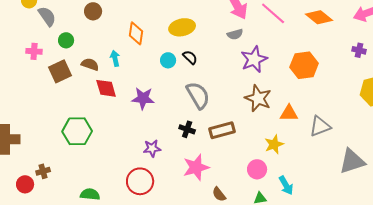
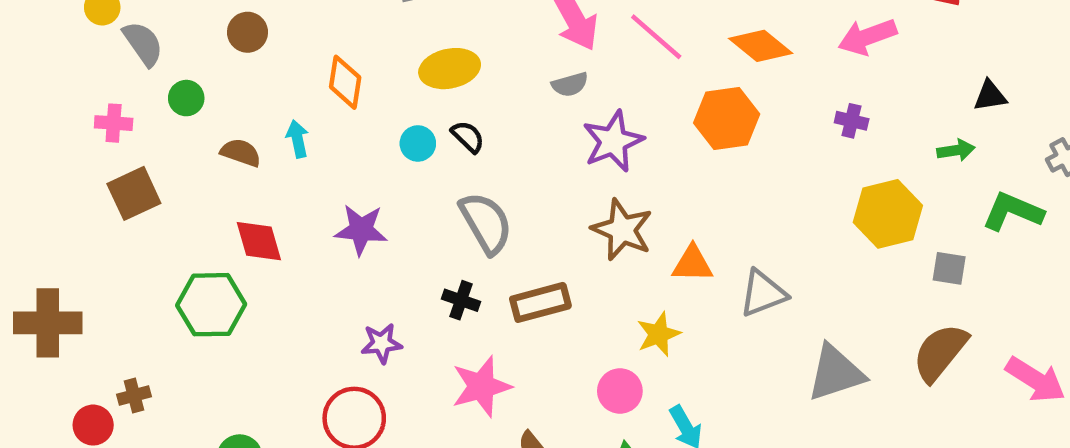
orange hexagon: (304, 65) -> (727, 119), moved
brown square: (60, 71) -> (134, 193), moved
red diamond: (106, 88) -> (259, 241), moved

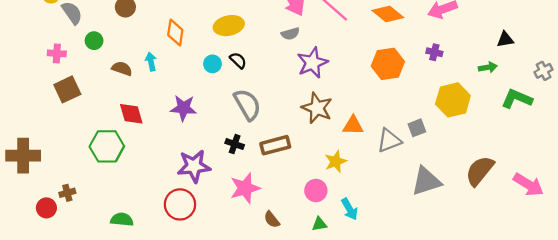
orange hexagon: (727, 119) -> (388, 64), moved
gray square: (949, 268) -> (417, 128), moved, turned -30
purple star: (381, 343) -> (194, 166), size x1.6

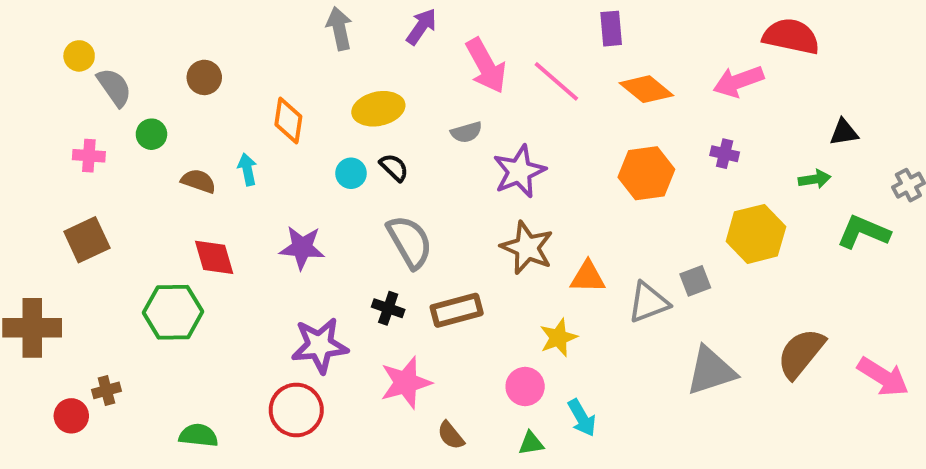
gray semicircle: (290, 34) -> (466, 132), moved
brown square: (67, 89) -> (87, 240), moved

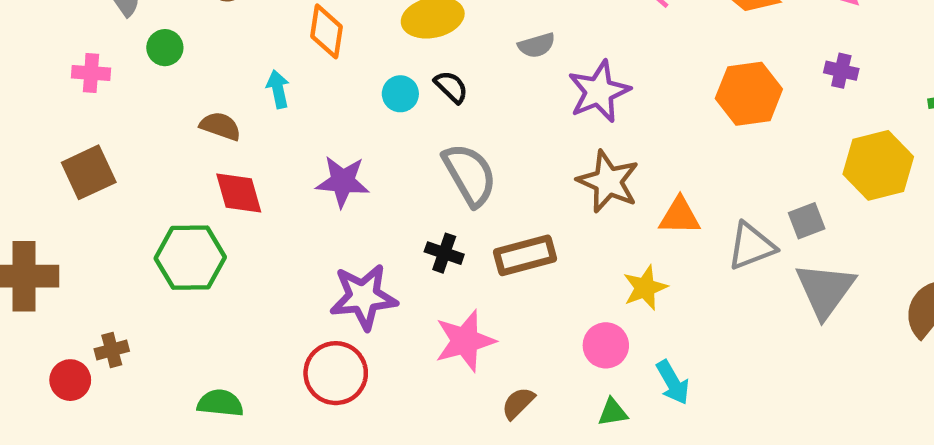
brown semicircle: (198, 181) -> (220, 126), moved
gray triangle: (711, 371) -> (825, 290), moved, turned -36
brown semicircle: (451, 435) -> (518, 403), turned 84

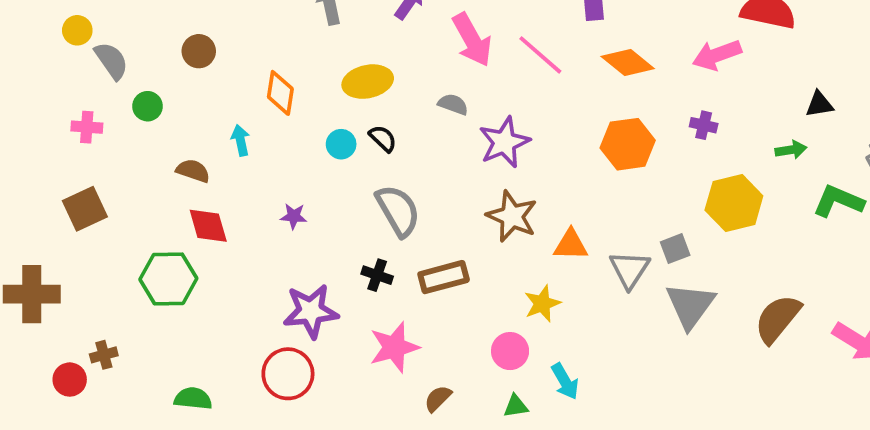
gray semicircle: (537, 45) -> (453, 104), turned -144
purple star: (343, 182) -> (294, 216), size x0.6
gray triangle: (751, 246) -> (630, 269), turned -36

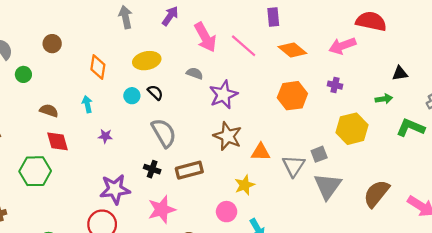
cyan arrow: (241, 140) -> (87, 104), moved

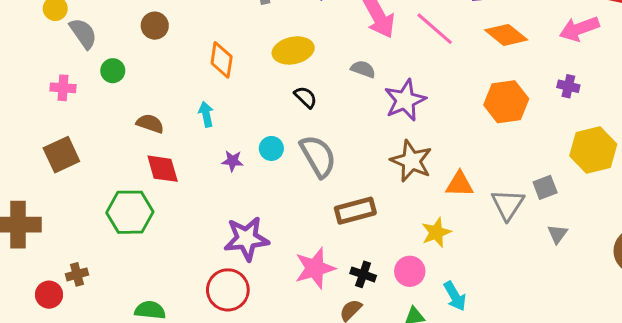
cyan circle: (132, 96) -> (271, 148), moved
black cross: (152, 169) -> (363, 274), moved
gray triangle: (328, 186) -> (557, 234), size x0.5

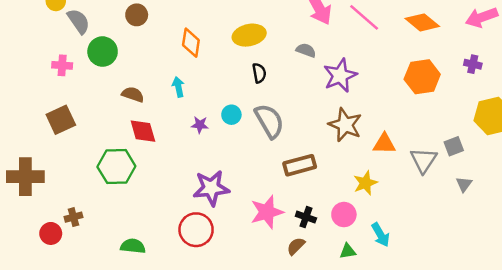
green circle: (113, 71) -> (103, 52), size x1.5
black semicircle: (306, 97) -> (259, 73), turned 36

